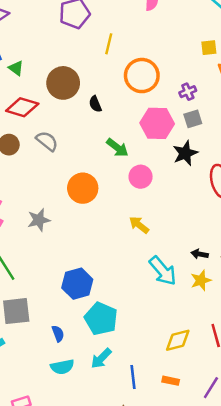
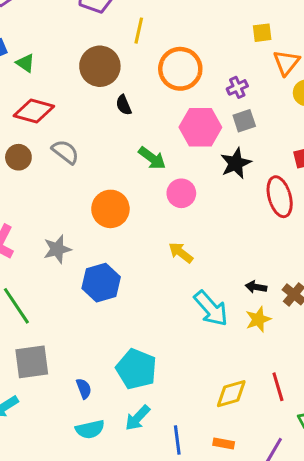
brown circle: (63, 83) -> (100, 66), moved
blue hexagon: (77, 284) -> (101, 283), moved

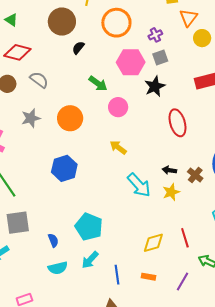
black semicircle: (124, 105) -> (78, 48), turned 64
red ellipse: (280, 197) -> (178, 123), moved
gray star: (57, 249) -> (31, 118), moved

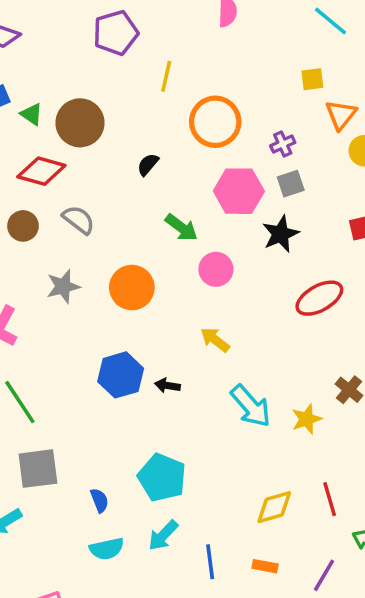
brown circle: (62, 22) -> (80, 123), moved
red ellipse: (178, 123) -> (319, 298), turned 76
black arrow: (169, 170) -> (167, 385), moved

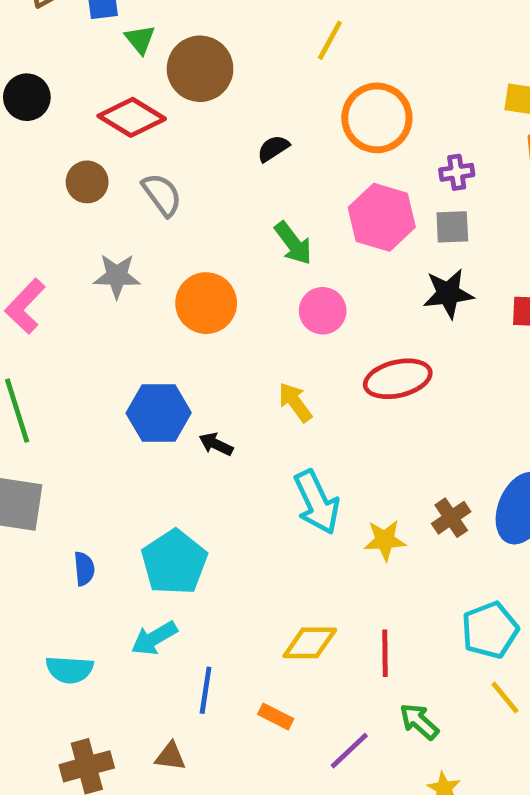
black star: (281, 234) -> (448, 294), moved
red ellipse: (319, 298) -> (398, 379), moved
cyan semicircle: (107, 549) -> (70, 670), moved

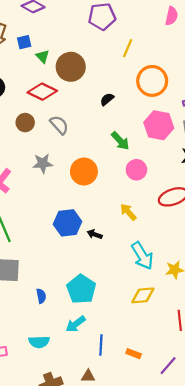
yellow diamond: (310, 643) -> (143, 295), moved

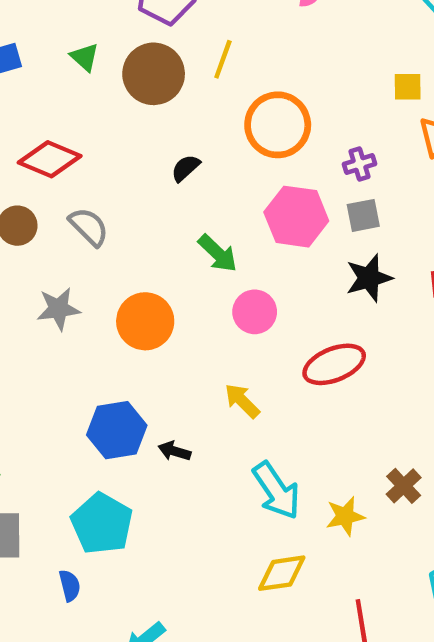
green triangle: (43, 56) -> (85, 57), moved
brown circle: (71, 67) -> (154, 74), moved
cyan pentagon: (81, 289) -> (102, 524), moved

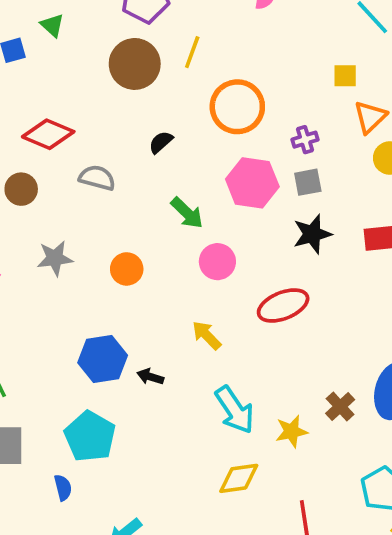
green triangle: (85, 57) -> (52, 25), moved
gray semicircle: (89, 227) -> (97, 178), moved, turned -30
orange circle: (145, 321) -> (127, 269), size x0.7

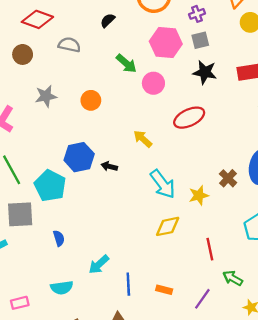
black star: (312, 234) -> (205, 72), turned 30
pink circle: (217, 262) -> (153, 83), moved
cyan pentagon: (90, 436) -> (50, 186), moved

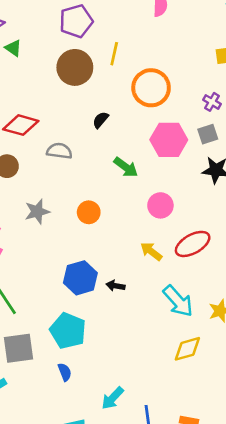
purple cross: (197, 14) -> (212, 102), moved, turned -35
pink circle: (153, 83) -> (160, 205), moved
red ellipse: (189, 118) -> (193, 244), moved
cyan pentagon: (50, 186) -> (68, 331), moved

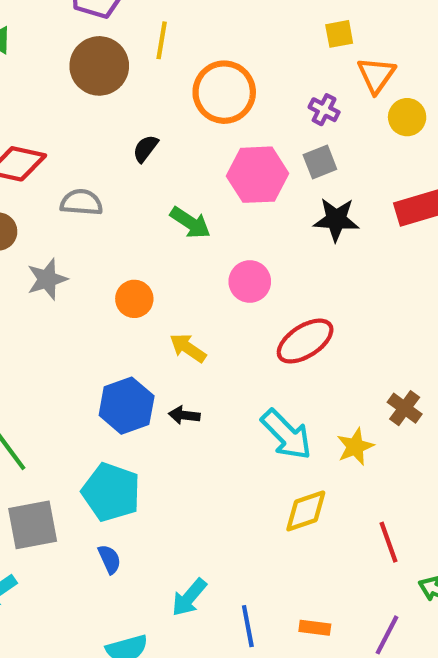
gray star: (37, 212) -> (47, 279), moved
yellow arrow: (151, 251) -> (188, 348), moved

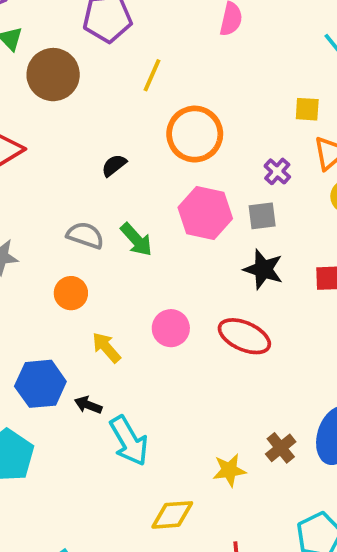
brown circle: (99, 66) -> (53, 75), moved
gray semicircle: (81, 202) -> (85, 235), moved
pink circle: (250, 282) -> (171, 328), moved
red ellipse: (305, 341) -> (244, 336), moved, turned 42
cyan arrow: (286, 435) -> (129, 441), moved

